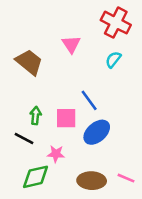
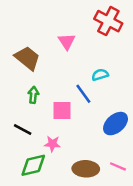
cyan semicircle: (113, 60) -> (100, 75), moved, turned 35
green arrow: (36, 116) -> (33, 95), moved
blue ellipse: (97, 132) -> (116, 124), moved

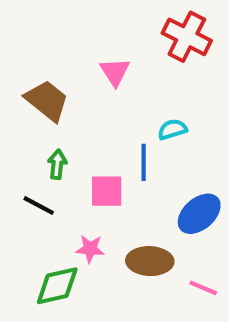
blue line: (83, 94) -> (144, 162), turned 36
black line: (23, 129) -> (39, 206), moved
brown ellipse: (86, 169) -> (150, 261), moved

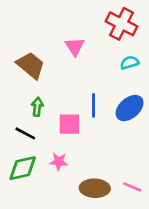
cyan semicircle: (172, 129) -> (130, 63), moved
blue ellipse: (199, 214) -> (130, 108), moved
brown ellipse: (150, 261) -> (95, 188), moved
green diamond: (57, 286) -> (23, 168), moved

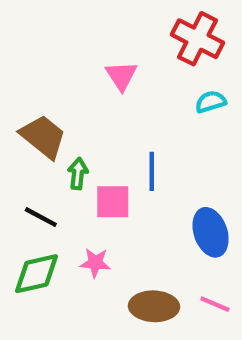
brown trapezoid: (31, 65) -> (43, 137), moved
green arrow: (37, 107) -> (78, 174), moved
blue ellipse: (130, 108) -> (211, 232), moved, turned -68

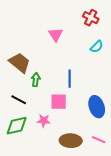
red cross: (197, 39) -> (91, 18), size x0.7
cyan semicircle: (211, 102) -> (97, 47), turned 152
pink square: (113, 202) -> (59, 102), moved

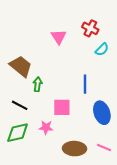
red cross: (91, 18) -> (90, 28), moved
blue line: (70, 79) -> (85, 84), moved

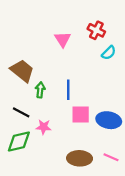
blue line: (85, 84) -> (68, 90), moved
pink square: (62, 107) -> (81, 115), moved
blue ellipse: (102, 113) -> (109, 120), turned -60
pink star: (46, 127) -> (44, 127), moved

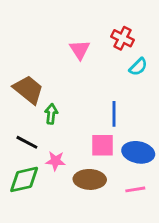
blue line: (68, 90) -> (114, 114), moved
pink line: (111, 157) -> (135, 189), moved, turned -32
brown ellipse: (80, 158) -> (90, 179), moved

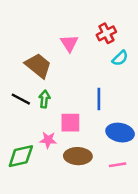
red cross: (123, 38) -> (106, 33), turned 36
brown trapezoid: (28, 90) -> (38, 66), moved
black line: (27, 142) -> (21, 99), moved
pink square: (103, 145) -> (70, 123), moved

